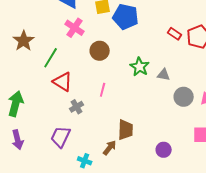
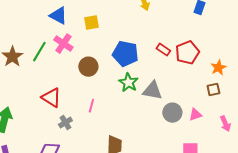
blue pentagon: (126, 17) -> (125, 54), moved
green line: (51, 58) -> (39, 52), moved
gray triangle: (164, 75) -> (152, 91), size x1.5

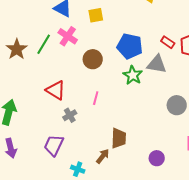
gray triangle: (152, 91) -> (157, 64), moved

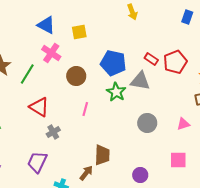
green line: (44, 44) -> (27, 74), moved
pink line: (96, 98) -> (85, 109), moved
gray circle: (177, 105) -> (147, 123), moved

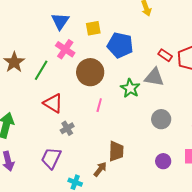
blue triangle: (46, 25) -> (60, 21), turned 36
blue pentagon: (113, 63) -> (120, 45), moved
brown circle: (76, 76) -> (90, 72), size x1.4
purple circle: (140, 175) -> (163, 161), moved

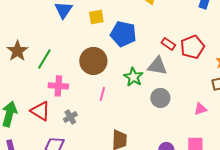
pink cross: (65, 49) -> (58, 86), moved, turned -30
red triangle: (53, 103) -> (40, 111), moved
gray circle: (161, 119) -> (160, 98), moved

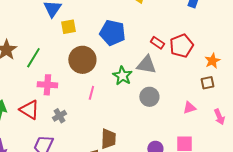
yellow square: (96, 17) -> (68, 27), moved

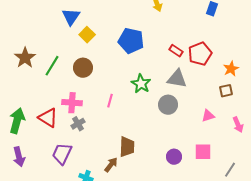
yellow square: (68, 27) -> (87, 35), turned -35
brown circle: (82, 60) -> (83, 68), moved, size x0.7
gray triangle: (146, 65) -> (177, 79), moved
pink cross: (47, 85) -> (72, 103), moved

